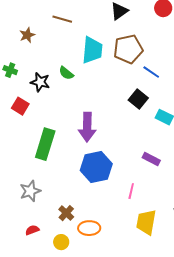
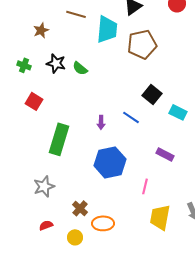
cyan trapezoid: (92, 50) -> (107, 29), moved
blue line: (151, 72) -> (131, 117), moved
black star: (40, 82) -> (56, 63), moved
purple arrow: (87, 127) -> (101, 122), size x0.5

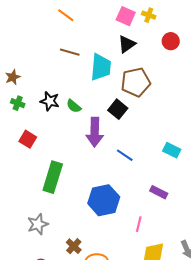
brown star: (41, 30) -> (13, 77), moved
black square: (152, 94) -> (118, 109), moved
purple arrow: (101, 122) -> (95, 132), moved, size x2.0

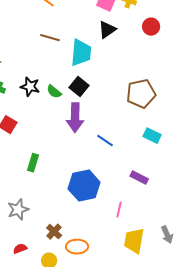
brown pentagon: (136, 82) -> (141, 94), moved
black square: (118, 109) -> (79, 87), moved
green rectangle: (53, 177) -> (33, 163), size x0.6

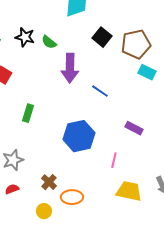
black square: (79, 87) -> (102, 37), moved
cyan rectangle: (152, 136) -> (147, 72), moved
yellow trapezoid: (134, 241) -> (129, 191), turned 92
red semicircle: (20, 249) -> (12, 189), moved

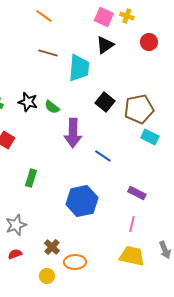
pink line: (114, 160) -> (132, 224), moved

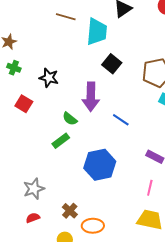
black star: (28, 102) -> (49, 78), moved
black square: (105, 102) -> (112, 64), moved
green semicircle: (52, 107) -> (70, 119), moved
green rectangle: (31, 178) -> (61, 141), moved, turned 36

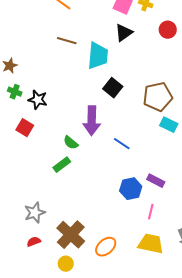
black star: (49, 78) -> (38, 100), moved
blue hexagon: (100, 165) -> (131, 189), moved, size x0.7
brown cross: (70, 211) -> (71, 235), size x1.8
orange ellipse: (93, 226) -> (106, 247), moved, turned -40

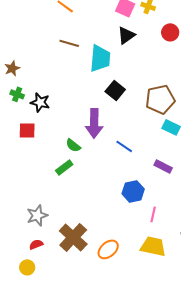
red square: (25, 128) -> (27, 130), turned -30
purple rectangle: (156, 181) -> (163, 166), moved
yellow circle: (66, 264) -> (27, 267), moved

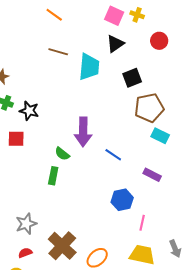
black square: (115, 90) -> (132, 78), moved, turned 30
green rectangle: (64, 167) -> (53, 176), turned -42

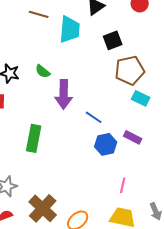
green semicircle: (62, 154) -> (43, 71), moved
green rectangle: (53, 176) -> (34, 138), size x1.5
blue hexagon: (122, 200) -> (106, 144), moved

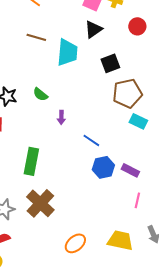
purple arrow: (64, 94) -> (61, 117), size x0.5
purple rectangle: (133, 137) -> (130, 170), moved
pink line: (123, 185) -> (137, 200), moved
brown cross: (43, 208) -> (40, 203), moved

